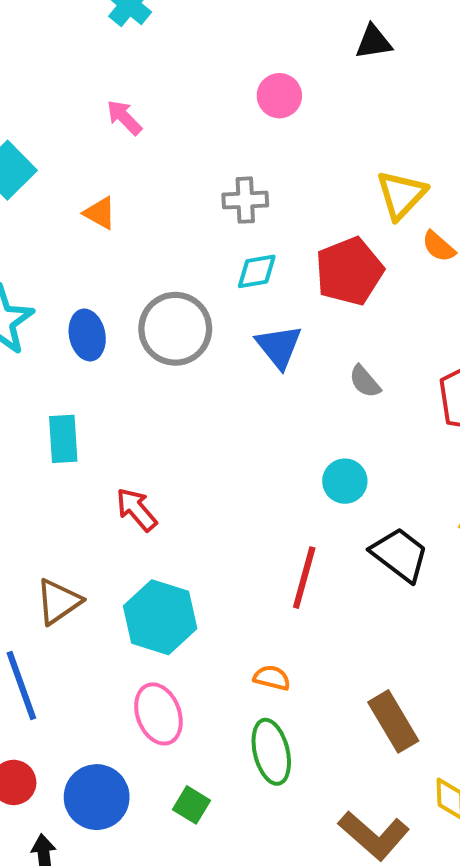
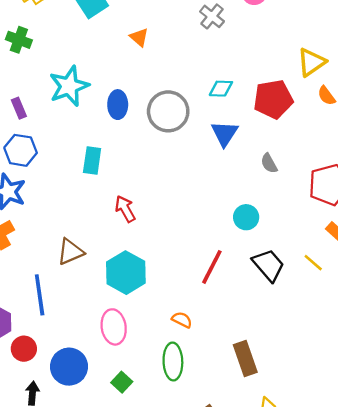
gray cross: (245, 200) -> (212, 16), moved, turned 30

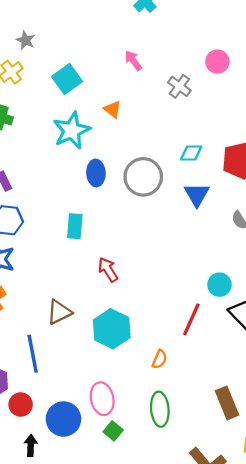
cyan star: (69, 86) -> (72, 131), moved
cyan circle: (246, 217) -> (219, 285), moved
orange semicircle: (182, 320) -> (160, 359), moved, turned 90
pink ellipse: (114, 327) -> (102, 399), moved

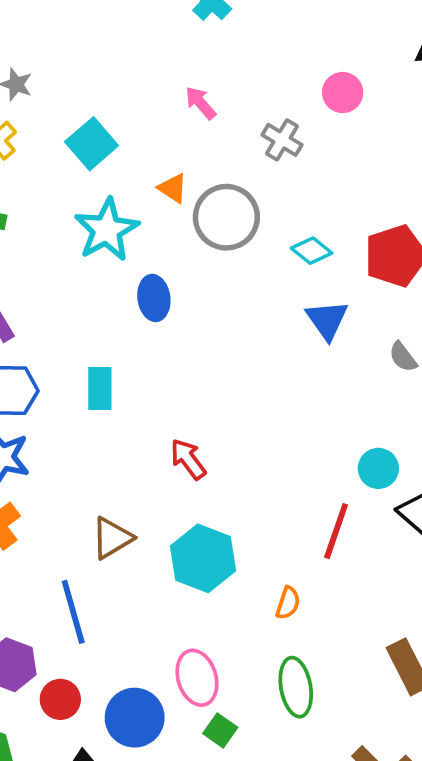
cyan diamond: (191, 153) -> (312, 251), turned 45
gray circle: (143, 177) -> (226, 217), moved
cyan rectangle: (75, 226) -> (100, 388), moved

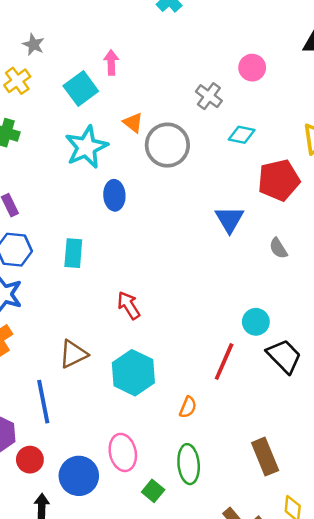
pink arrow: (201, 103) -> (111, 62), moved, turned 35
cyan diamond: (312, 251) -> (242, 135), moved, turned -32
green square: (220, 730) -> (153, 491), moved

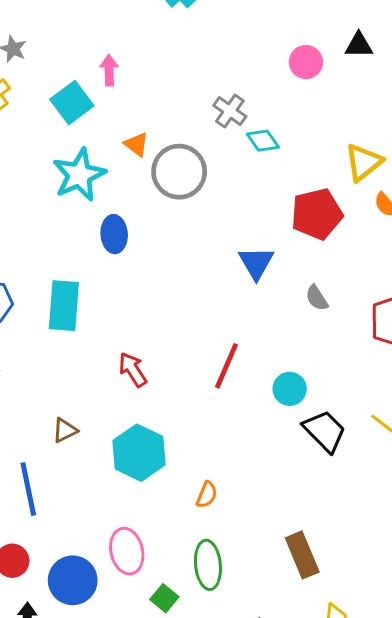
pink circle: (252, 68) -> (306, 62), moved
cyan diamond: (242, 135) -> (263, 141), moved, turned 44
cyan rectangle: (73, 253) -> (64, 306), size x1.4
brown triangle: (73, 354) -> (65, 430), size x0.7
red line: (224, 362) -> (226, 366), moved

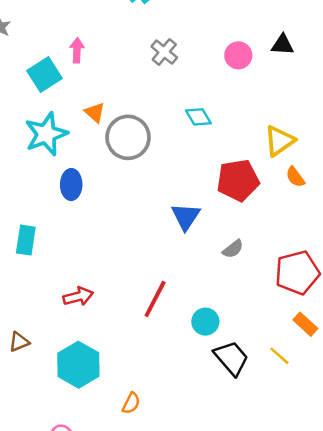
gray cross: (230, 111) -> (164, 52), moved
gray semicircle: (317, 298) -> (233, 249), turned -100
cyan rectangle: (64, 306) -> (26, 240), size x0.7
red arrow: (133, 370) -> (78, 296), turned 104

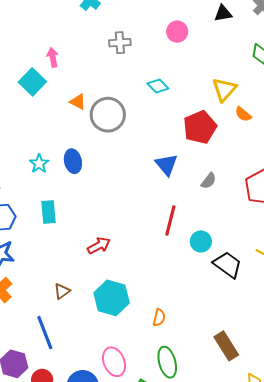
black triangle: (283, 45) -> (223, 13), moved
gray cross: (164, 52) -> (120, 43), turned -30
cyan star: (46, 134) -> (39, 164), moved, size x0.6
red line: (155, 299) -> (170, 221), moved

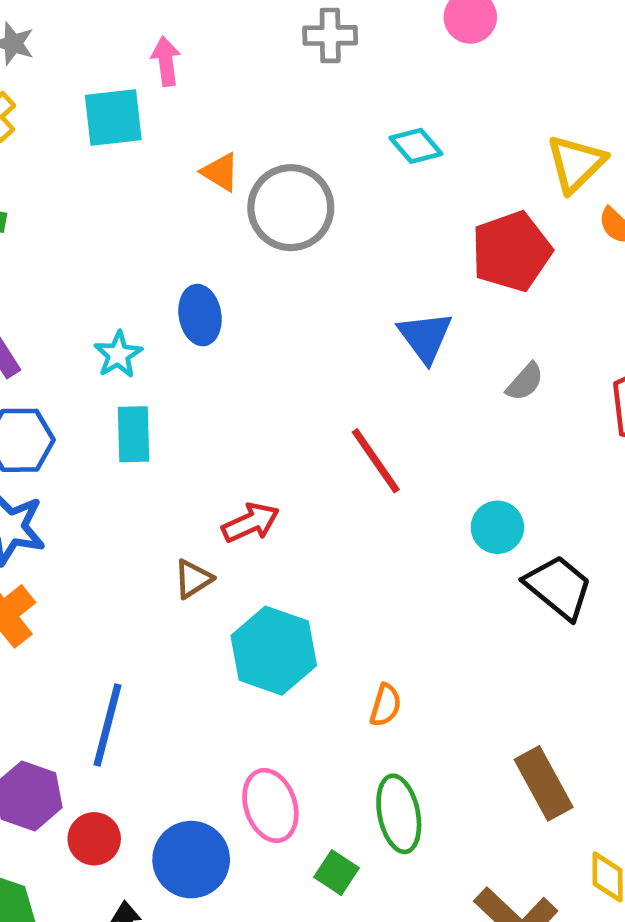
cyan square: (32, 82) -> (113, 118), turned 36
cyan star: (39, 164) -> (118, 355), moved
red line: (170, 221) -> (376, 461), moved, turned -52
brown triangle: (62, 291) -> (193, 579), moved
blue line: (45, 333) -> (107, 725), turned 32

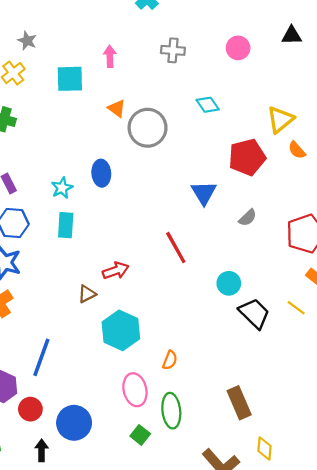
pink arrow: (166, 61) -> (110, 56), moved
pink ellipse: (270, 805) -> (135, 390), moved

